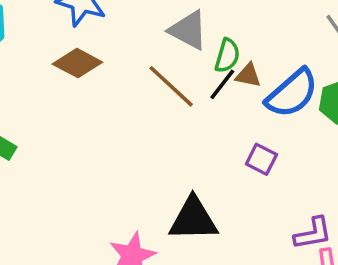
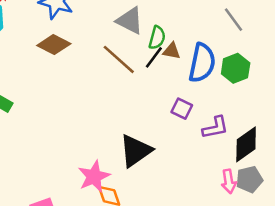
blue semicircle: (292, 93) -> (202, 63), turned -36
black triangle: (193, 219) -> (136, 151), turned -33
purple L-shape: (313, 233) -> (215, 128), moved

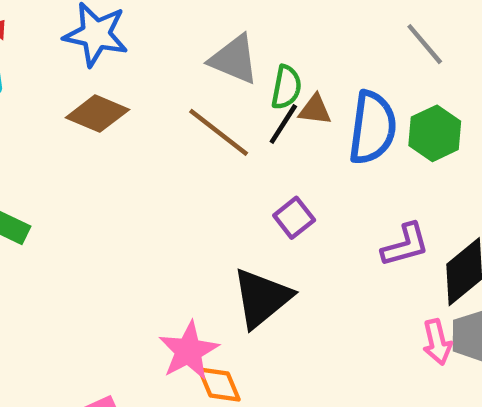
purple square: (182, 109) -> (294, 218), moved, turned 30

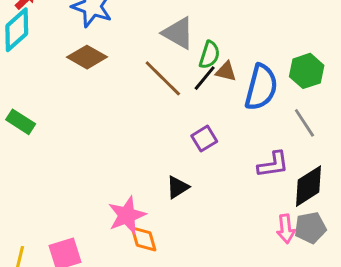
gray line: (425, 44) -> (304, 123), moved
green hexagon: (435, 133) -> (307, 71), moved
black triangle: (262, 298) -> (178, 187), size x0.6

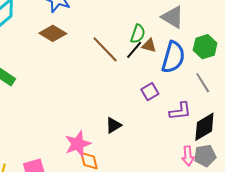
gray triangle: (178, 33) -> (173, 17), moved
purple square: (204, 139) -> (150, 92), moved

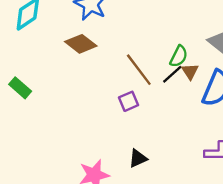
brown triangle: (149, 46) -> (190, 71), turned 35
purple square: (150, 92) -> (129, 101), moved

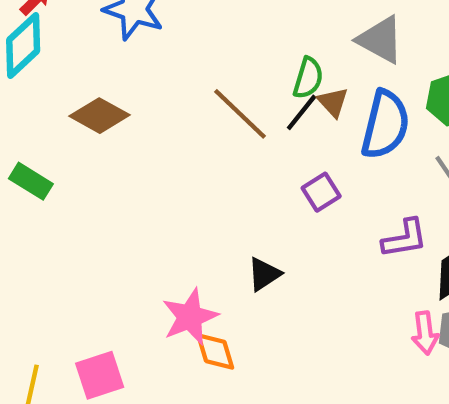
brown diamond: (81, 44) -> (100, 116), moved
purple square: (129, 101) -> (321, 192), moved

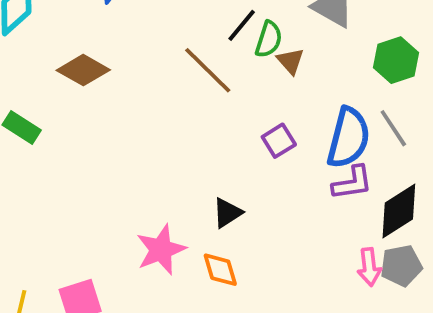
black line: (302, 112) -> (242, 25), moved
blue semicircle: (385, 125) -> (348, 138), moved
orange diamond: (215, 352) -> (220, 270), moved

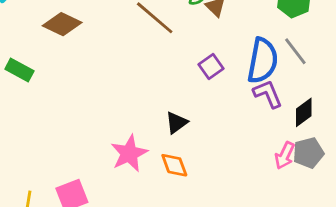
purple L-shape: (352, 183) -> (268, 94), turned -100
black diamond: (399, 211) -> (304, 112), size x0.7
pink arrow: (369, 267) -> (285, 155), turned 36

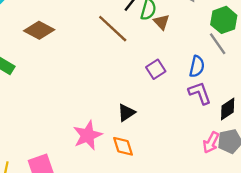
gray line: (295, 51) -> (218, 44), moved
blue semicircle: (263, 61) -> (197, 66), size x0.6

